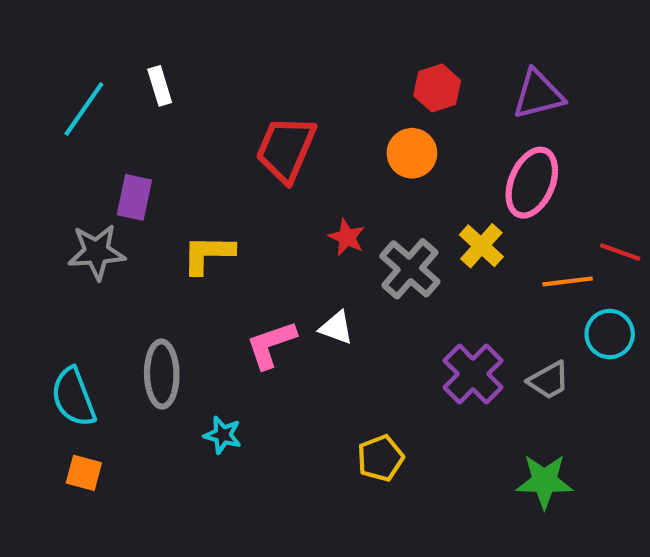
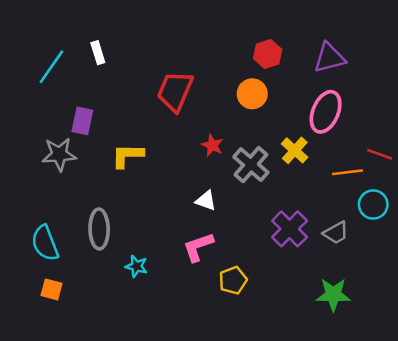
pink L-shape: (271, 345) -> (198, 247), moved

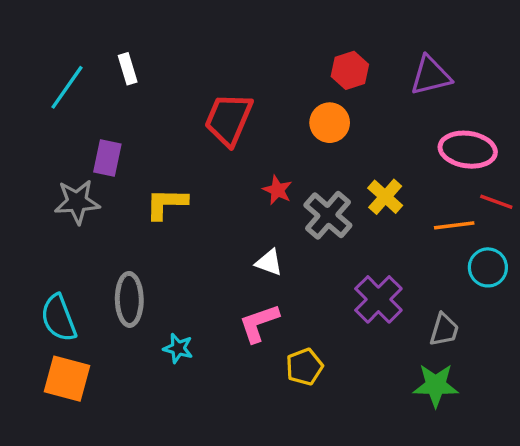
pink ellipse: (326, 112) -> (468, 150), moved, turned 75
gray trapezoid: (336, 233) -> (444, 330), moved, turned -44
orange square: (51, 289) -> (67, 379), size x1.6

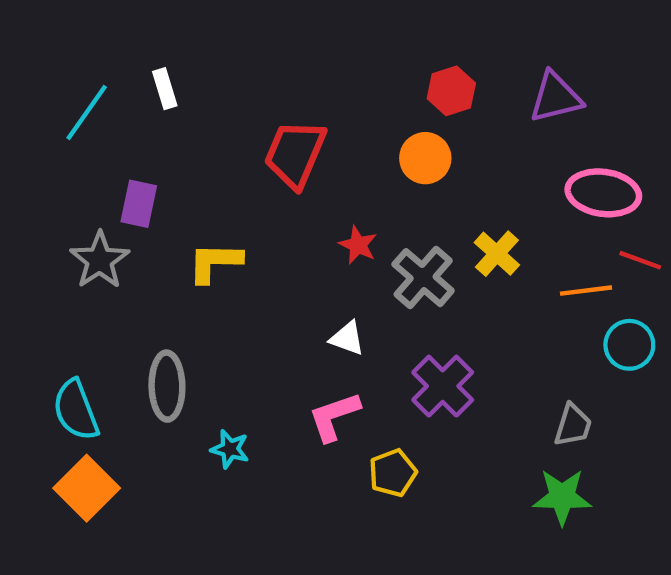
gray star: (77, 202) -> (100, 260), turned -30
purple cross: (378, 299) -> (443, 386), moved
orange square: (67, 379) -> (87, 488), turned 30

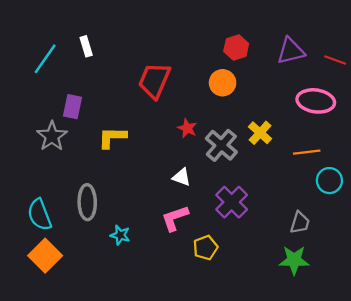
red line: (640, 260) -> (335, 60), moved

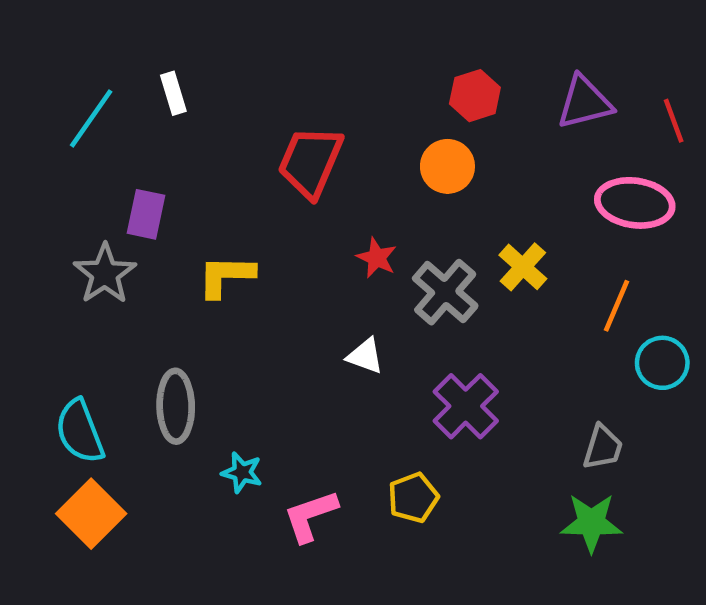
red line: (335, 60) -> (674, 121), turned 50
orange line: (307, 152) -> (617, 306), turned -60
pink L-shape: (175, 218) -> (310, 516), moved

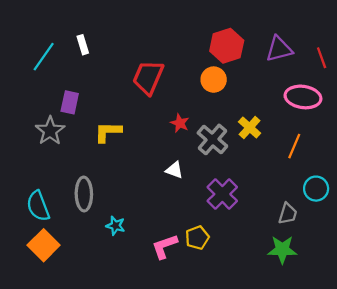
red hexagon: (475, 96) -> (227, 46), size x1.4
cyan circle: (662, 363) -> (316, 189), moved
pink L-shape: (310, 516) -> (165, 246), moved

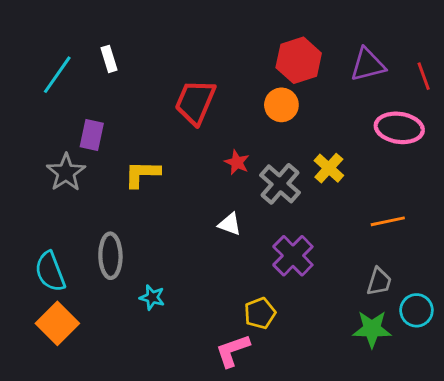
orange line: (294, 146) -> (388, 221), moved, turned 55
cyan circle: (316, 189) -> (416, 310), moved
pink L-shape: (165, 246) -> (233, 351), moved

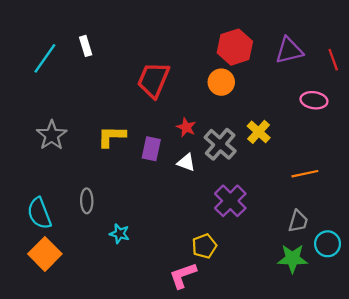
pink ellipse: (399, 128) -> (314, 100), size x0.7
purple rectangle: (92, 135) -> (151, 149), moved
white triangle: (230, 224) -> (186, 162), moved
gray ellipse: (110, 256) -> (87, 201), size x0.7

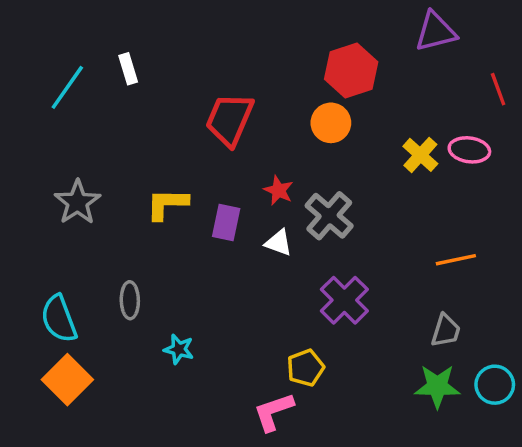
purple triangle: (289, 50) -> (436, 32), moved
yellow cross: (259, 132) -> (420, 155), moved
cyan circle: (328, 244) -> (495, 385), moved

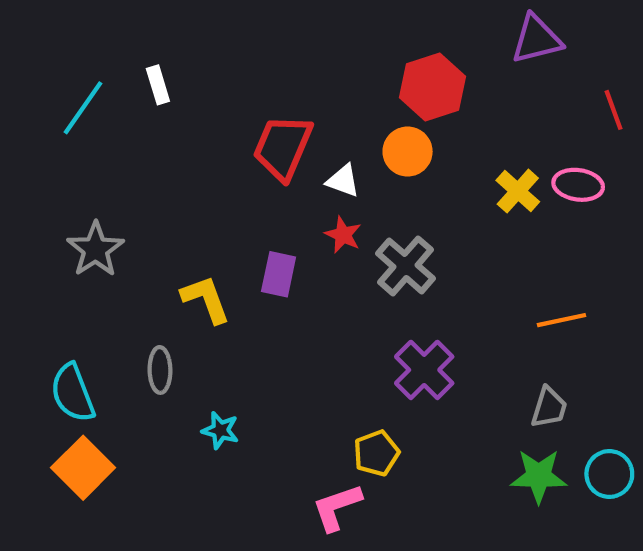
yellow L-shape: (167, 204) -> (206, 299), moved, turned 69
white triangle: (279, 243) -> (343, 181), moved

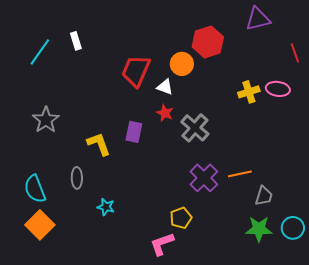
orange circle: (408, 152) -> (182, 64), moved
yellow cross: (518, 191) -> (249, 92), turned 30
orange line: (561, 320) -> (240, 174), moved

